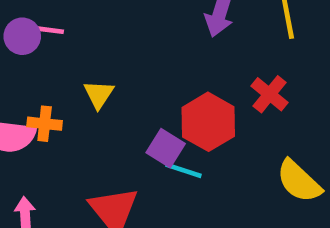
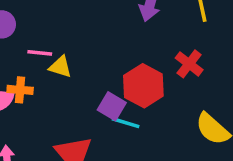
pink line: (48, 30) -> (40, 53), moved
yellow triangle: (99, 94) -> (60, 67), turned -45

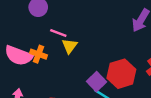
yellow triangle: (60, 67) -> (70, 46), turned 35

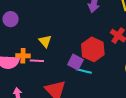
pink line: (58, 33) -> (37, 61), moved

